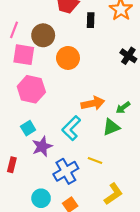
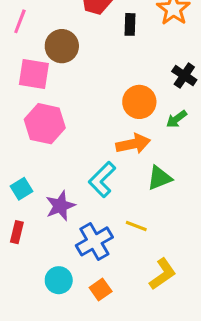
pink line: (14, 30) -> (20, 21), moved
orange circle: (68, 58) -> (139, 102), moved
green arrow: (123, 108) -> (177, 119), moved
cyan square: (28, 128) -> (22, 189), moved

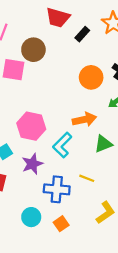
black rectangle: (130, 24) -> (82, 34), turned 40
orange circle: (139, 102) -> (91, 77), moved
pink hexagon: (45, 124) -> (31, 126), moved
blue cross: (94, 241) -> (57, 189), turned 35

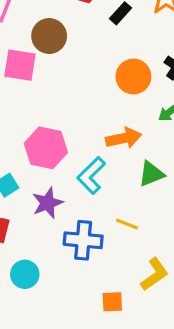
cyan circle: (31, 217) -> (25, 274), moved
orange square: (61, 224) -> (112, 302), moved, turned 32

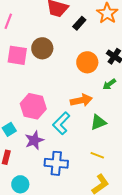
brown circle: (49, 36) -> (42, 48), moved
yellow line: (127, 224) -> (97, 155), moved

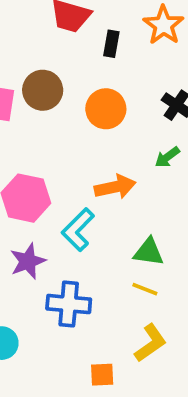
black rectangle: (79, 23) -> (111, 44), turned -32
orange circle: (87, 62) -> (106, 109), moved
green triangle: (98, 122) -> (149, 252), moved, turned 30

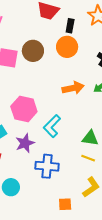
orange circle: (106, 109) -> (67, 47), moved
orange arrow: (115, 187) -> (73, 88), moved

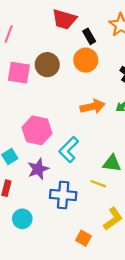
black rectangle: (70, 26) -> (89, 36), turned -40
yellow line: (88, 158) -> (98, 184), moved
orange square: (65, 204) -> (83, 238), turned 32

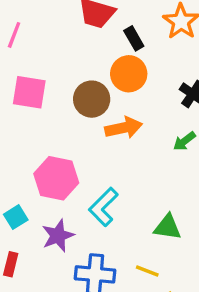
brown circle: (47, 65) -> (92, 99), moved
orange arrow: (93, 107) -> (124, 128), moved
yellow line: (98, 184) -> (147, 271), moved

